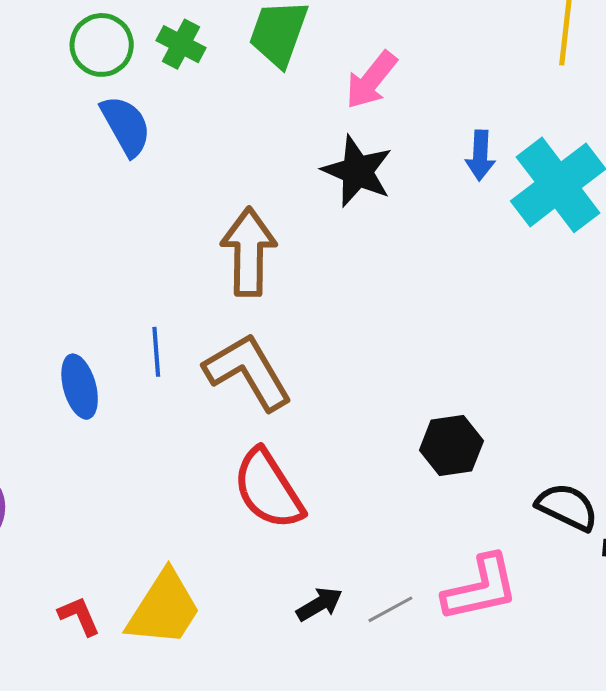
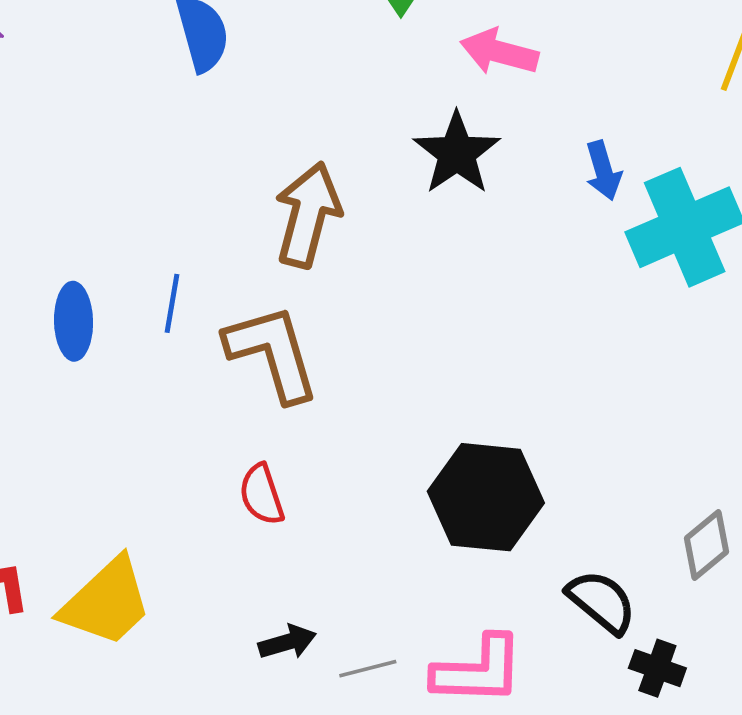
pink arrow: (371, 80) -> (499, 52), turned 52
blue arrow: (480, 155) -> (603, 171), turned -33
black hexagon: (451, 445) -> (486, 497), size x1.5
red semicircle: (268, 489) -> (262, 494), size x0.6

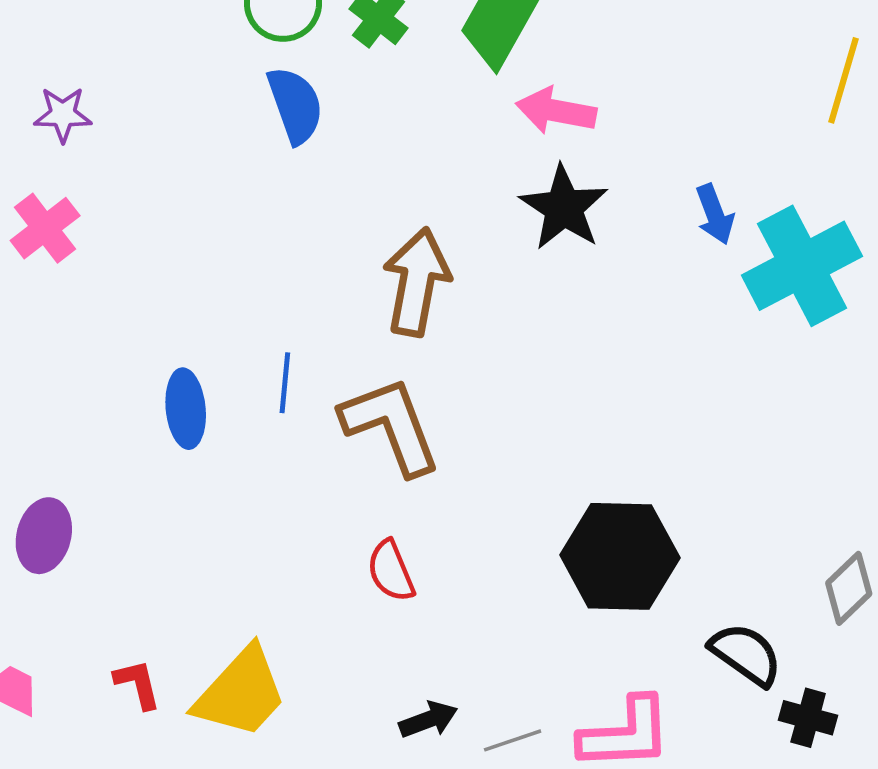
pink arrow: (499, 52) -> (556, 111), moved

